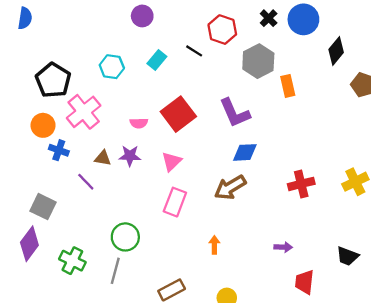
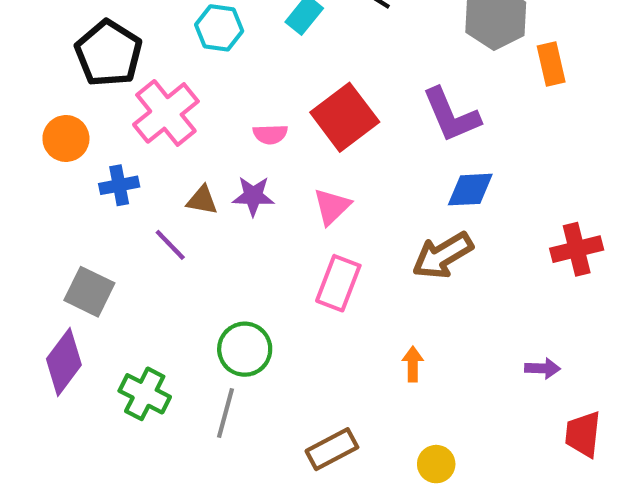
orange circle: (43, 125) -> (66, 138), moved
blue cross: (59, 150) -> (119, 185), turned -30

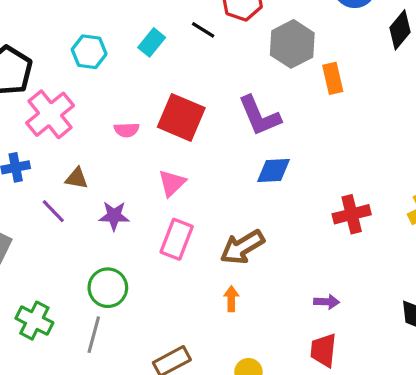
red square: (345, 117) -> (181, 117), turned -30
purple star: (253, 196) -> (114, 216), moved
brown arrow: (443, 256) -> (242, 247), moved
red trapezoid: (583, 434) -> (323, 350), moved

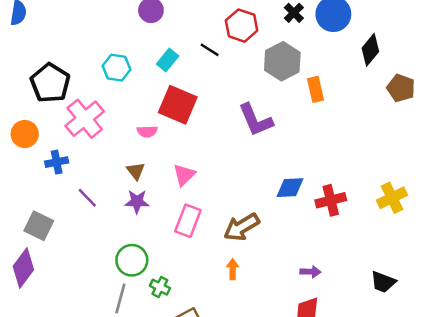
red square: (181, 117) -> (178, 105), moved
blue diamond: (273, 171) -> (290, 188), moved
brown triangle: (77, 178) -> (136, 171), moved, turned 42
green cross: (34, 321) -> (160, 287), moved, size x0.7

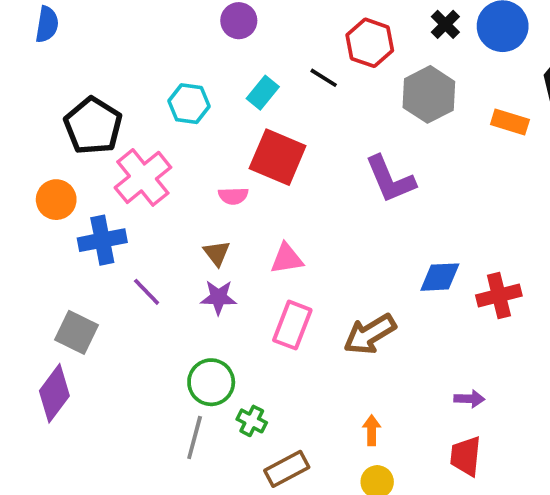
orange rectangle: (315, 89) -> (510, 122), moved, turned -60
blue cross: (57, 162) -> (102, 240), size x1.4
pink triangle: (184, 175) -> (287, 259), turned 35
orange arrow: (233, 269) -> (372, 430), moved

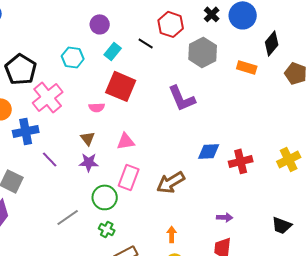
purple circle: (239, 21) -> (100, 24), moved
green circle: (211, 382) -> (105, 197), moved
gray line: (195, 438) -> (68, 217), moved, turned 40

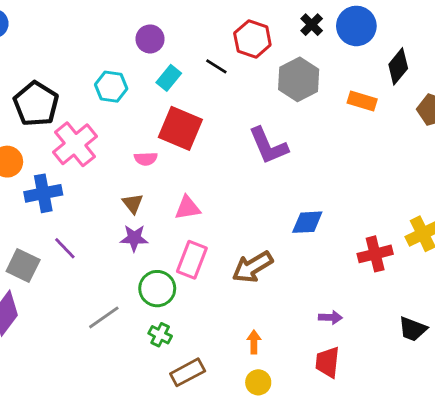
purple line: (50, 159) -> (65, 248), moved
red cross: (241, 161) -> (375, 254), moved

